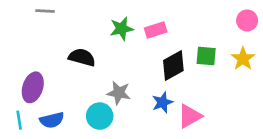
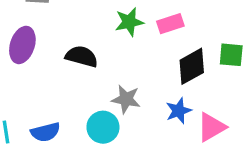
purple ellipse: (33, 87) -> (22, 45), moved

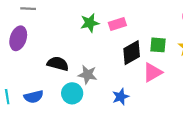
black semicircle: (82, 56) -> (58, 64), moved
blue star: (179, 111) -> (121, 97), moved
pink triangle: (211, 127) -> (153, 72), moved

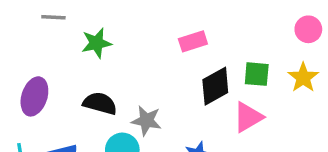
green star: (90, 23) -> (96, 43), moved
purple ellipse: (18, 38) -> (34, 96), moved

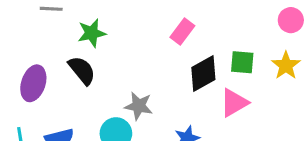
pink rectangle: (193, 41) -> (182, 31), turned -35
black semicircle: (100, 103) -> (82, 70), moved, turned 36

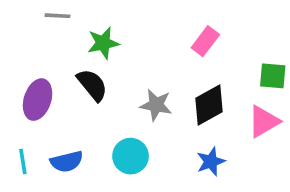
black diamond: (203, 74) -> (209, 105), moved
gray star: (139, 106) -> (156, 105), moved

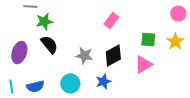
green star: (103, 43) -> (44, 21), moved
blue star: (211, 162) -> (103, 81), moved

